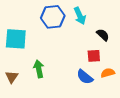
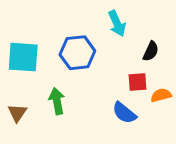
blue hexagon: (53, 17) -> (77, 53), moved
black semicircle: (103, 35) -> (151, 51), turned 72
orange semicircle: (108, 73) -> (161, 95), moved

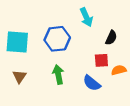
green arrow: (57, 101) -> (58, 74), moved
brown triangle: (17, 113) -> (19, 77), moved

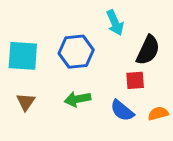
black semicircle: (111, 38) -> (148, 50), size x1.5
orange semicircle: (119, 70) -> (158, 113), moved
green arrow: (58, 74) -> (78, 99), turned -90

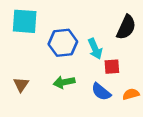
cyan arrow: (115, 23) -> (95, 49), moved
black semicircle: (148, 50) -> (126, 27), moved
cyan square: (23, 56) -> (25, 21), moved

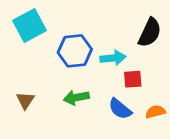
cyan square: (25, 21) -> (30, 25), turned -32
cyan arrow: (95, 49) -> (113, 58), turned -72

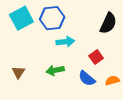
blue hexagon: (75, 51) -> (52, 18), moved
cyan arrow: (113, 58) -> (65, 42), moved
red square: (133, 79) -> (96, 57), turned -32

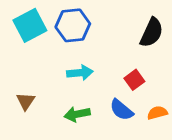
cyan arrow: (65, 42) -> (80, 73), moved
green arrow: (55, 70) -> (77, 114), moved

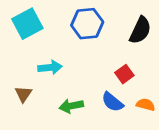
blue hexagon: (73, 25) -> (87, 24), moved
cyan arrow: (80, 73) -> (50, 67), moved
orange semicircle: (157, 113) -> (146, 105), turned 30

